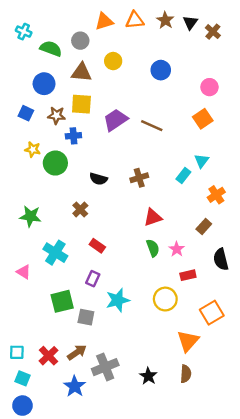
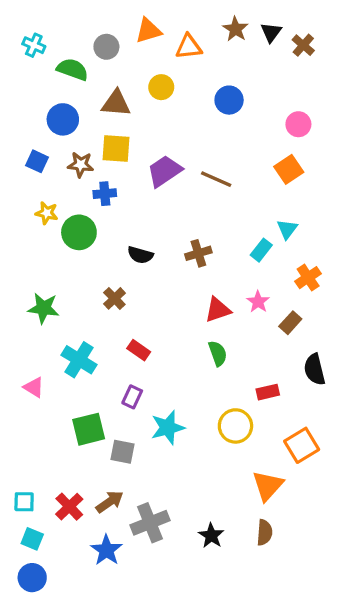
orange triangle: (135, 20) -> (189, 47), moved
gray circle: (80, 41) -> (106, 47), moved
pink star: (177, 249) -> (258, 302), moved

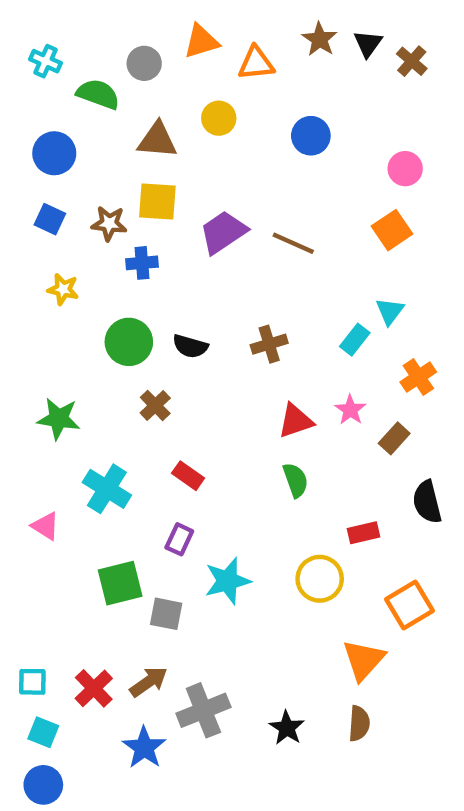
blue circle: (63, 119) -> (54, 153), moved
green circle: (79, 232) -> (129, 342), moved

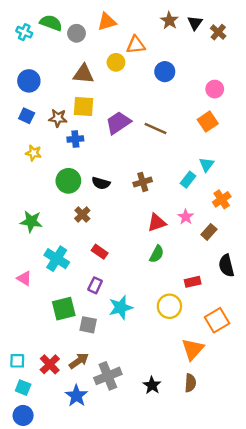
orange triangle: (256, 63) -> (136, 45), moved
green semicircle: (98, 94) -> (51, 23), moved
green semicircle: (296, 480) -> (157, 254), turned 48

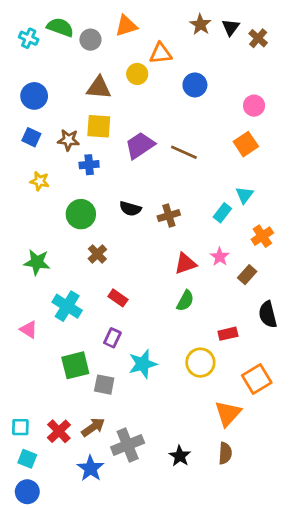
black semicircle: (101, 183) -> (130, 209), moved

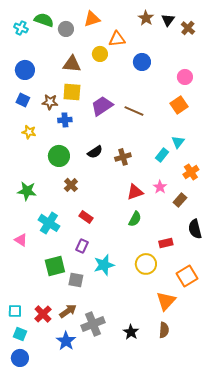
black semicircle: (130, 209) -> (95, 152), turned -49

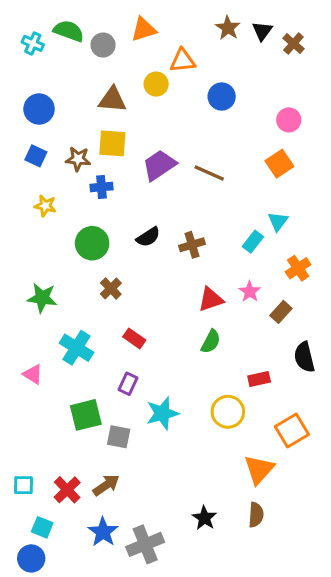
gray cross: (93, 324) -> (145, 544), moved
cyan square: (20, 334) -> (42, 527), moved

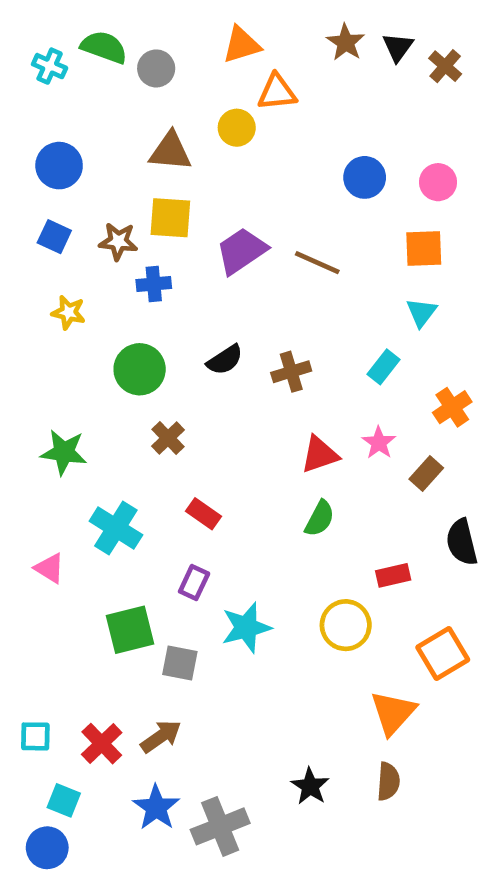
orange triangle: (144, 29) -> (241, 45), moved
blue circle: (222, 97) -> (365, 177), moved
orange square: (279, 164) -> (424, 248), turned 32
cyan triangle: (278, 221) -> (421, 312), moved

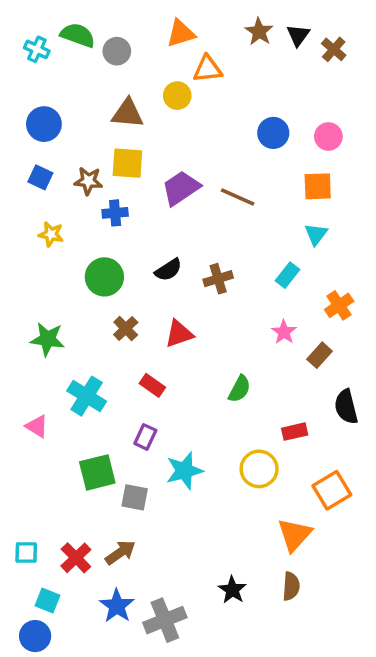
red triangle: (320, 455) -> (179, 334), moved

